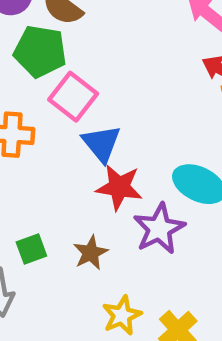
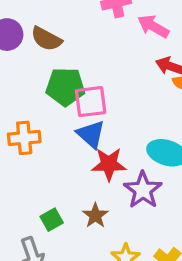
green pentagon: (40, 51) -> (65, 87), moved
pink square: (73, 97) -> (91, 102), moved, turned -36

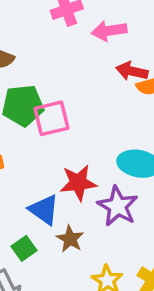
pink arrow: (153, 26) -> (109, 31), turned -32
blue triangle: (91, 134) -> (44, 210), moved

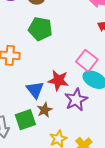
pink square: (51, 118) -> (87, 61), moved, turned 35
green square: (24, 248) -> (25, 120), moved, size x1.5

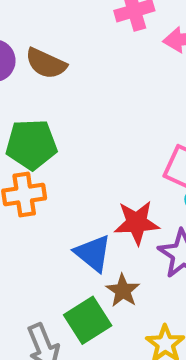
green pentagon: (40, 29) -> (31, 144), moved

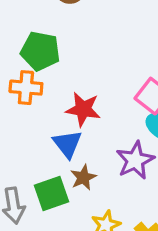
red star: (137, 223) -> (83, 109), moved

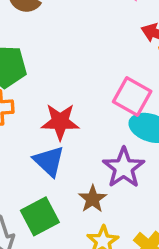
brown star: (83, 177) -> (93, 199), moved

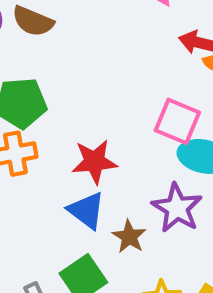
brown star: (93, 199) -> (129, 237), moved

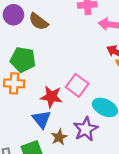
pink square: (177, 121) -> (77, 85), moved

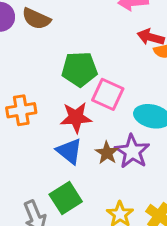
green pentagon: (23, 60) -> (79, 69), moved
brown star: (59, 137) -> (107, 153), moved

